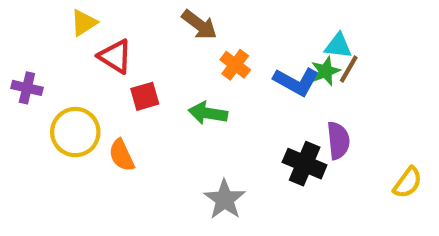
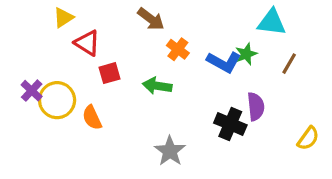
cyan triangle: (338, 46) -> (272, 22), moved, size x1.4
brown line: (349, 69) -> (289, 64), moved
purple cross: (27, 88) -> (32, 91), moved, turned 30

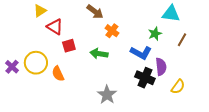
blue L-shape: (224, 62) -> (141, 53), moved
purple cross: (32, 91) -> (12, 67), moved
yellow semicircle: (308, 138) -> (178, 87), moved

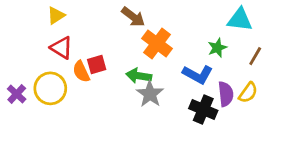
red triangle: (55, 27) -> (62, 48), moved
orange cross: (112, 31) -> (157, 43), size x1.5
orange semicircle: (58, 74) -> (81, 72), moved
yellow semicircle: (178, 87) -> (248, 93), moved
gray star: (107, 95) -> (150, 94), moved

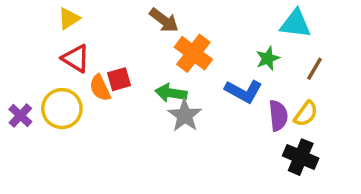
black cross: (203, 109) -> (301, 157), moved

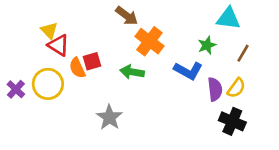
yellow triangle: (69, 19) -> (49, 30), moved, turned -42
gray star: (185, 115) -> (109, 117), moved

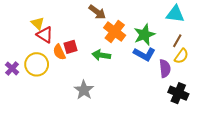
green star: (207, 45) -> (144, 35), moved, size x1.5
brown line: (243, 53) -> (177, 41), moved
yellow semicircle: (236, 88) -> (181, 56), moved

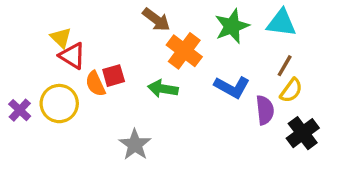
green star: (144, 35) -> (232, 26), moved
black cross: (178, 93) -> (303, 133), moved, turned 30

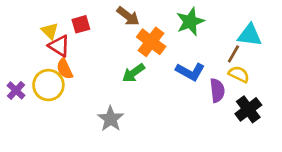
cyan triangle: (281, 23) -> (250, 35), moved
red square: (114, 76) -> (81, 24), moved
orange semicircle: (95, 84) -> (65, 69), moved
green arrow: (163, 89) -> (134, 73), turned -45
yellow semicircle: (291, 90) -> (239, 74), turned -100

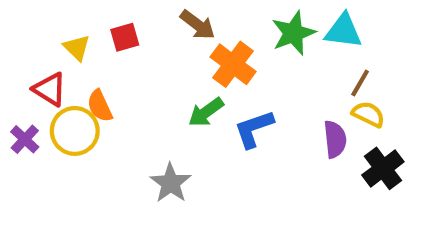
cyan triangle: (250, 35) -> (343, 31), moved
red triangle: (59, 46) -> (50, 89), moved
blue L-shape: (190, 72) -> (254, 129), moved, turned 132

